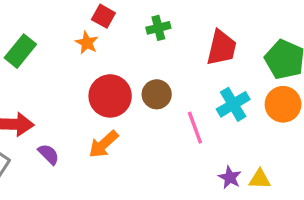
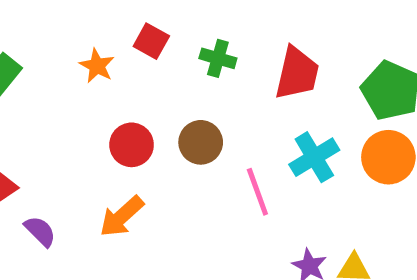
red square: (103, 16) -> (151, 41), moved
green cross: (158, 28) -> (218, 58), moved, turned 30
red circle: (110, 96) -> (132, 145), size x0.7

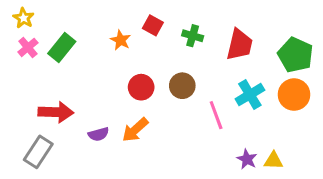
purple semicircle: (40, 231) -> (98, 134), moved, turned 120

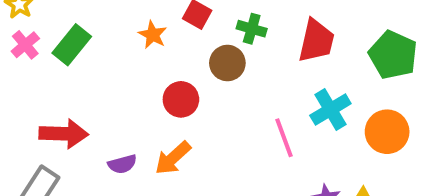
brown circle: (182, 86) -> (227, 63), moved
orange circle: (294, 95) -> (387, 132), moved

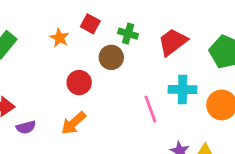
red trapezoid: (316, 41) -> (173, 42), turned -140
cyan cross: (330, 109) -> (183, 90), turned 32
purple semicircle: (122, 164) -> (26, 127), moved

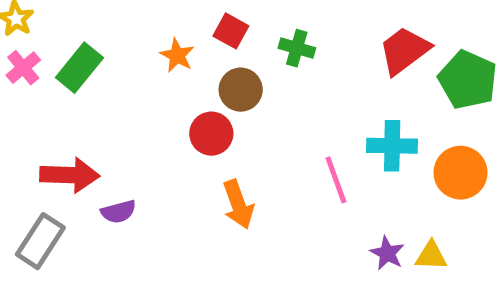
red trapezoid: (173, 42) -> (404, 50), moved
brown circle: (111, 57) -> (241, 90), moved
orange arrow: (74, 123) -> (238, 204), moved, turned -68

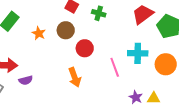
orange star: (177, 55) -> (39, 33), moved
brown circle: (241, 90) -> (66, 30), moved
red circle: (211, 134) -> (85, 48), moved

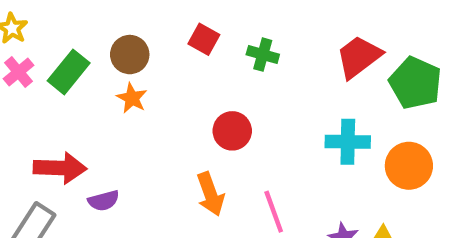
brown circle: (66, 30) -> (130, 55), moved
pink line: (115, 67) -> (274, 212), moved

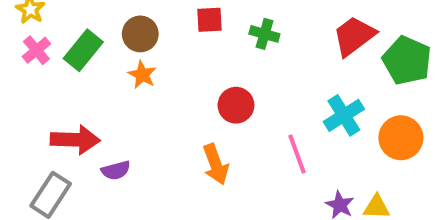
red square: (204, 39) -> (209, 20), turned -32
cyan cross: (348, 142) -> (344, 115), turned -33
pink line: (274, 212) -> (297, 154), moved

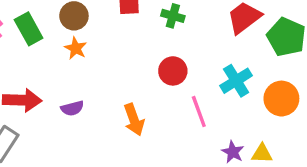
green rectangle: (83, 50) -> (29, 29), turned -68
red circle: (236, 105) -> (173, 71), moved
purple semicircle: (116, 170) -> (72, 108), moved

